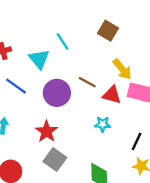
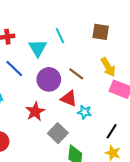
brown square: (108, 31) -> (101, 32), turned -30
red triangle: (112, 95) -> (69, 99), moved
gray square: (55, 159) -> (58, 133), moved

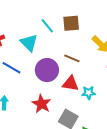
brown square: (101, 32) -> (71, 23), moved

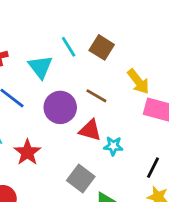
brown square: (71, 23) -> (102, 47), turned 30
red star: (42, 104) -> (27, 152), moved

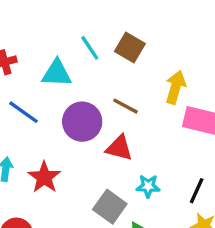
cyan triangle: (40, 67) -> (57, 73), turned -48
yellow arrow: (138, 82) -> (175, 87), turned -124
cyan star: (113, 146) -> (148, 186), moved

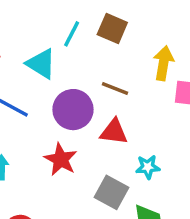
cyan line: (90, 48) -> (72, 34), turned 68
cyan triangle: (57, 73) -> (41, 64), turned 36
red star: (44, 177) -> (61, 159), moved

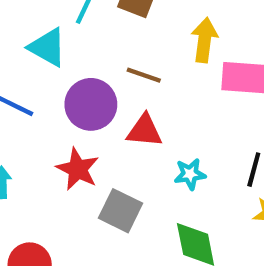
gray square: (111, 192) -> (121, 211), moved

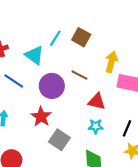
red triangle: (144, 131) -> (97, 101), moved

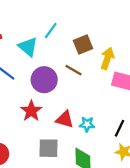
brown square: (81, 37) -> (83, 45), moved, turned 36
red triangle: (97, 101) -> (65, 119), moved
gray square: (59, 140) -> (48, 148), moved, turned -36

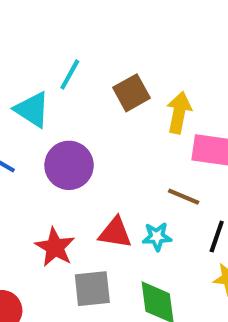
brown line: (74, 70) -> (184, 197), moved
red star: (31, 111) -> (55, 247), moved

